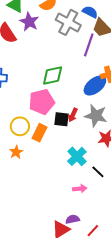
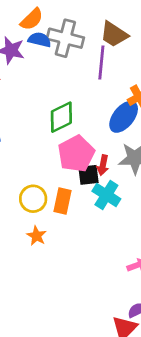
blue semicircle: (90, 12) -> (40, 40), moved
pink pentagon: (42, 102) -> (76, 154), moved
cyan cross: (77, 156) -> (106, 195), moved

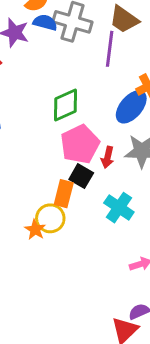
black square: (88, 175) -> (81, 176), moved, turned 35
cyan cross: (106, 195) -> (119, 208), moved
yellow circle: (33, 199) -> (50, 218), moved

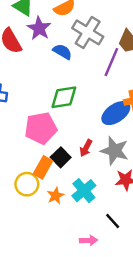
blue semicircle: (45, 22) -> (62, 52), moved
pink pentagon: (80, 144) -> (41, 128), moved
orange star: (35, 230) -> (56, 196), moved

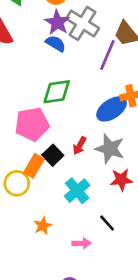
purple star: (39, 28) -> (57, 22), moved
orange star: (56, 196) -> (43, 226), moved

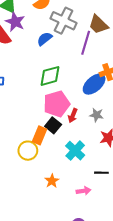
purple star: (57, 22) -> (15, 22), moved
blue semicircle: (56, 44) -> (45, 39), turned -63
pink pentagon: (32, 124) -> (57, 104), moved
gray star: (110, 149) -> (96, 115), size x0.6
black line: (107, 223) -> (101, 173), turned -40

